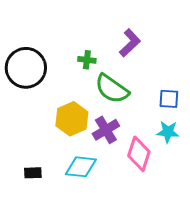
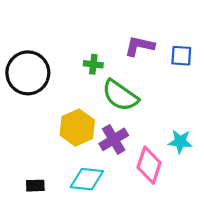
purple L-shape: (130, 43) -> (139, 46), turned -124
blue square: (169, 99) -> (181, 56), moved

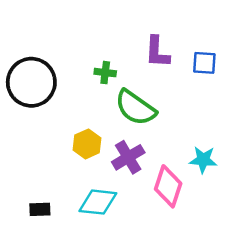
purple L-shape: (139, 46) -> (157, 52), turned -100
yellow hexagon: (77, 128) -> (87, 144), size x0.7

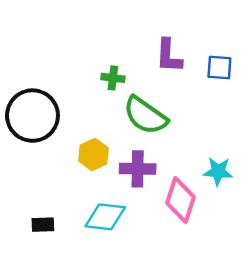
black circle: (31, 82) -> (32, 116), moved
purple cross: (128, 157) -> (138, 169), turned 32

